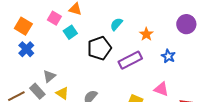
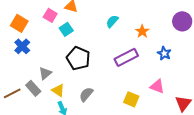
black pentagon: (99, 48) -> (78, 58), moved, turned -30

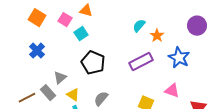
cyan semicircle: (112, 21) -> (139, 26), moved
orange square: (19, 23) -> (37, 18), moved
blue star: (164, 53) -> (179, 58), size x1.5

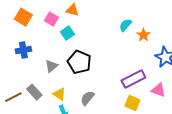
blue cross: (37, 51) -> (23, 50), turned 35
purple rectangle: (141, 62) -> (133, 79), moved
gray triangle: (60, 78) -> (51, 66), moved

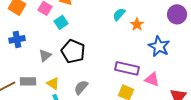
purple rectangle: (133, 79) -> (127, 68), turned 40
gray rectangle: (34, 92) -> (28, 81), turned -49

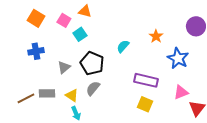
cyan semicircle: (119, 14) -> (123, 46), moved
pink triangle: (152, 79) -> (181, 92), moved, turned -42
gray semicircle: (81, 87) -> (93, 88), moved

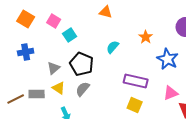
orange triangle: (85, 11) -> (106, 12), moved
yellow triangle: (72, 95) -> (59, 88), moved

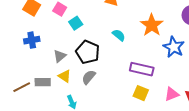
orange star: (146, 37) -> (152, 25), size x1.6
cyan semicircle: (113, 47) -> (119, 35), turned 88
pink triangle: (171, 93) -> (172, 94), moved

